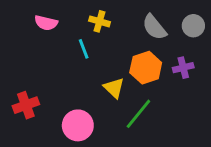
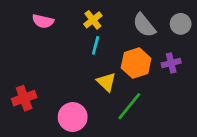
yellow cross: (99, 21) -> (93, 20), turned 36
cyan line: (84, 49) -> (96, 45), moved, turned 36

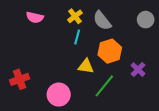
gray semicircle: (144, 25) -> (102, 21), moved
purple cross: (171, 63) -> (138, 70), moved, turned -32
yellow triangle: (106, 82) -> (86, 66), turned -35

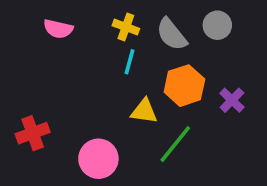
yellow cross: (75, 16) -> (126, 27), turned -32
gray circle: (146, 20) -> (217, 25), moved
purple cross: (138, 70) -> (232, 100), moved

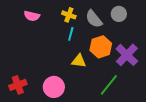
purple cross: (232, 100) -> (127, 55), size x1.6
red cross: (33, 133) -> (18, 85), moved
green line: (175, 144) -> (109, 85), moved

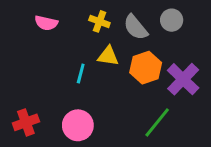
cyan line: (71, 34) -> (81, 73), moved
yellow triangle: (79, 61) -> (108, 56), moved

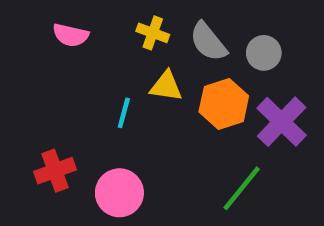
gray circle: (172, 20) -> (264, 53), moved
red cross: (26, 122) -> (55, 171), moved

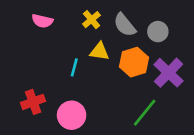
yellow cross: (153, 33) -> (91, 20), turned 30

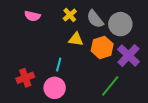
gray circle: (158, 32) -> (120, 24), size x1.5
cyan line: (74, 67) -> (59, 65), moved

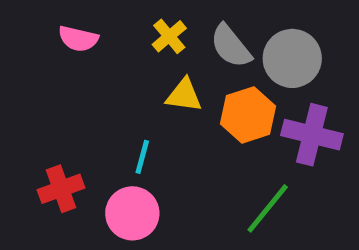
purple cross: (128, 55) -> (312, 135), turned -30

